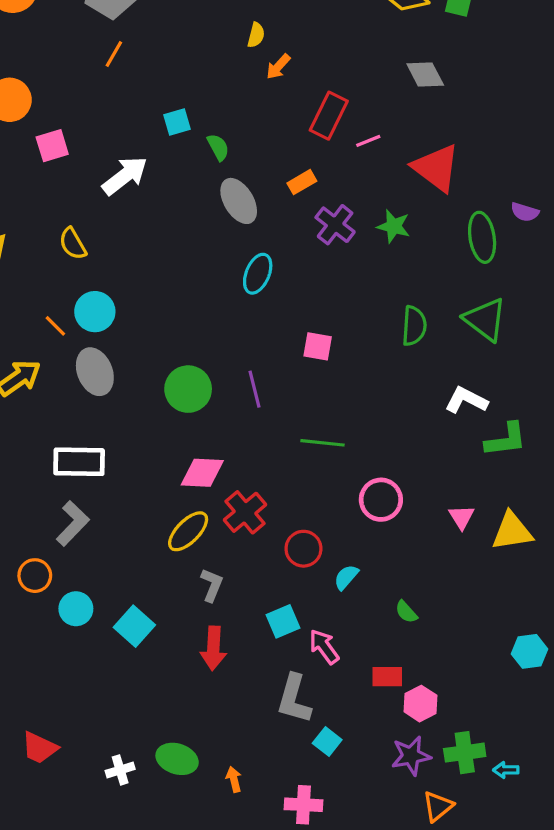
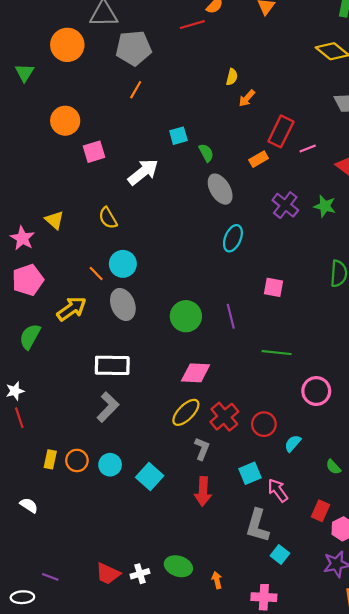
orange rectangle: (302, 182) -> (259, 159), moved
red cross: (245, 512) -> (224, 417), moved
orange circle: (35, 576) -> (77, 460), moved
red rectangle: (387, 677) -> (321, 511), turned -66
red trapezoid: (40, 748) -> (108, 574), moved

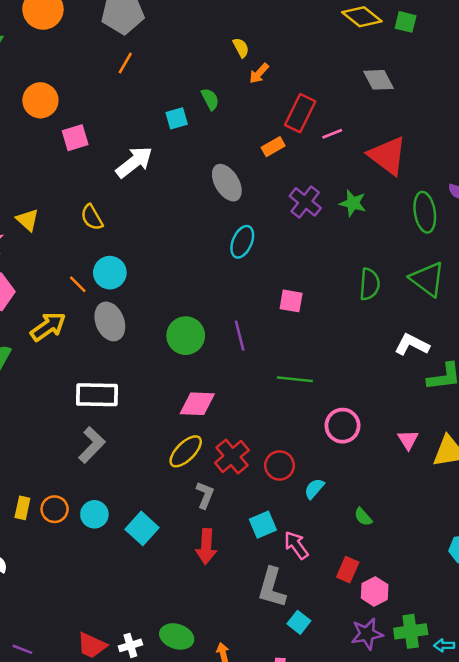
yellow semicircle: (232, 77) -> (241, 48), turned -42
green semicircle: (206, 153) -> (210, 99), moved

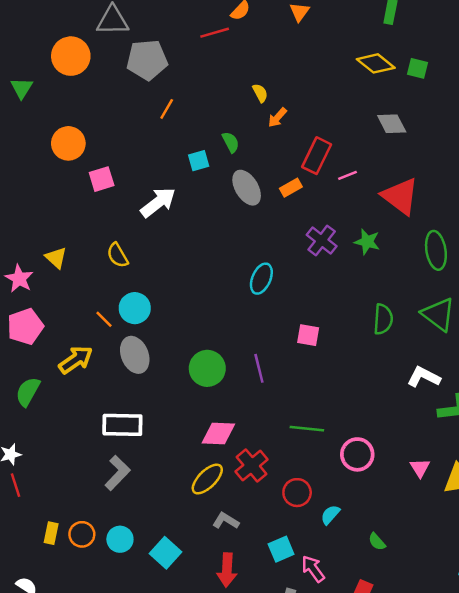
orange line: (125, 63) -> (167, 109), moved
gray ellipse: (227, 183) -> (247, 188), moved
green line: (295, 379) -> (307, 429), moved
red cross: (232, 456) -> (252, 465), moved
gray L-shape: (205, 495) -> (226, 521), turned -80

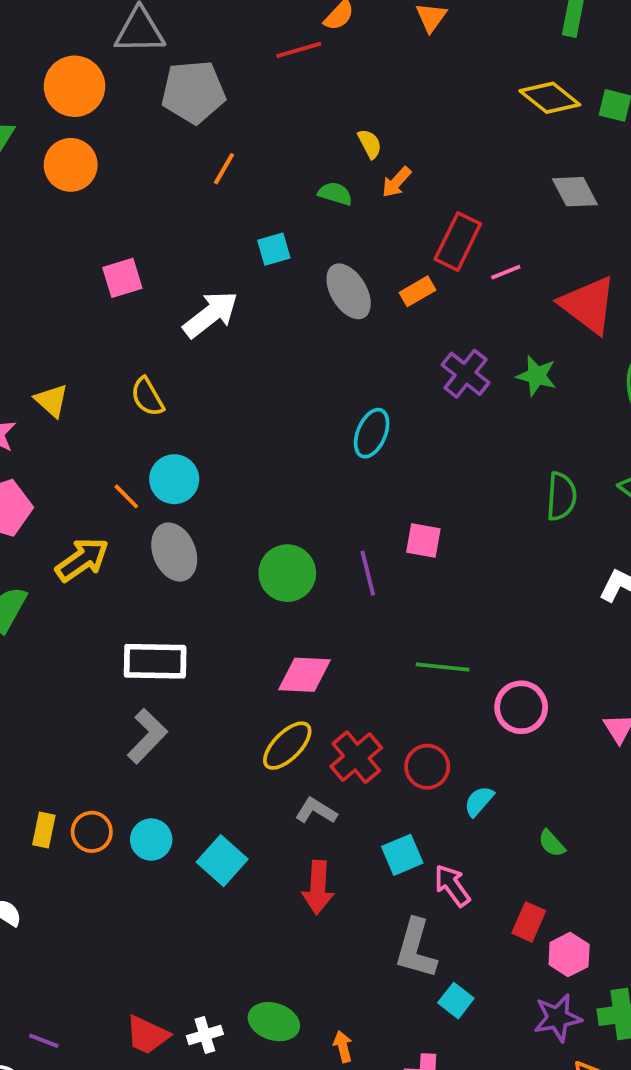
green semicircle: (231, 142) -> (335, 194), moved, turned -45
orange circle: (68, 143) -> (71, 165), moved
pink square: (308, 335) -> (423, 541), moved
red cross: (252, 465) -> (356, 757), moved

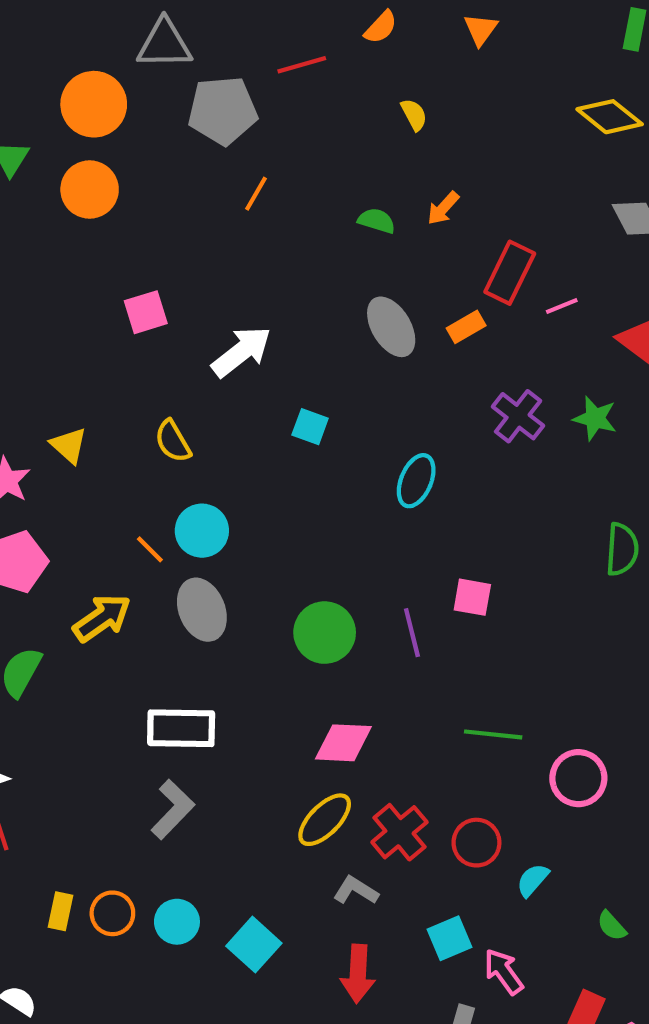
red line: (299, 50) -> (302, 65), moved
yellow semicircle: (370, 144) -> (414, 115), moved
cyan square: (274, 249) -> (310, 427), moved, turned 36

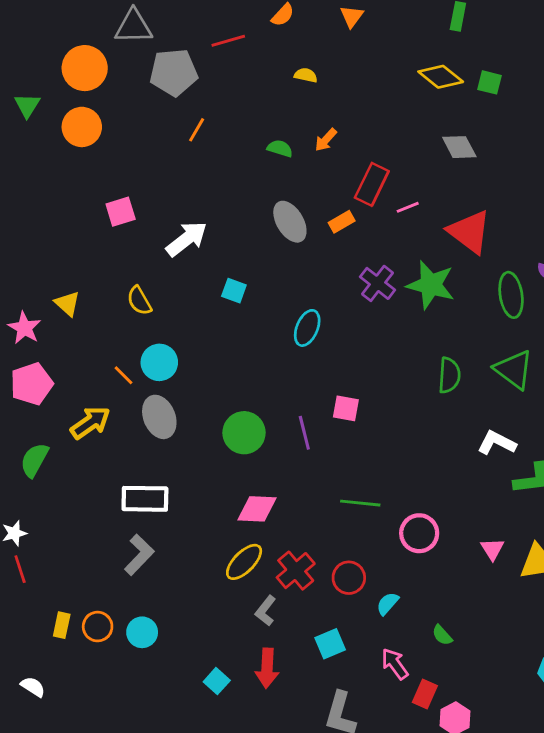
yellow semicircle: (414, 115) -> (306, 75), turned -50
green star: (595, 418) -> (431, 285), size x1.6
gray L-shape: (356, 890) -> (266, 611), turned -84
cyan square: (254, 945) -> (217, 681), moved, size x0.7
pink arrow: (503, 972) -> (395, 664), moved

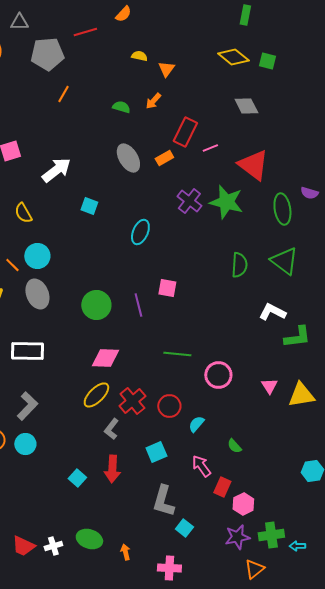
orange triangle: (352, 16) -> (166, 69), moved
gray triangle: (133, 26) -> (19, 22), size x0.7
gray L-shape: (139, 555) -> (27, 406), moved

